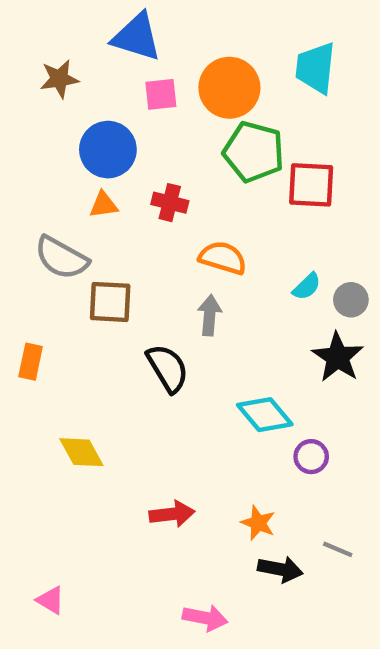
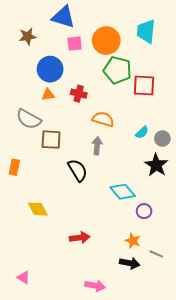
orange star: (258, 523) -> (133, 241), moved

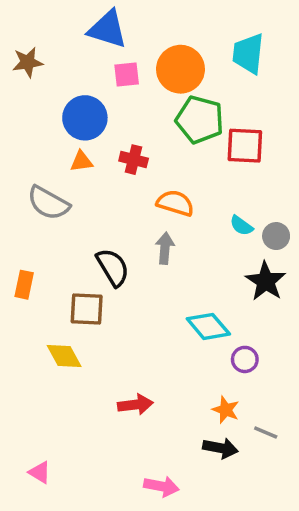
brown star: (28, 36) -> (28, 62), moved
cyan semicircle: (142, 132) -> (241, 226), turned 80
brown square: (51, 140) -> (87, 309), moved
black semicircle: (78, 170) -> (113, 267), moved

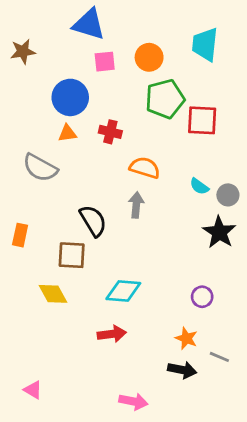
orange circle: (181, 69) -> (149, 57), size x0.7
green pentagon: (200, 120) -> (165, 99), turned -30
cyan diamond: (208, 326) -> (123, 291), moved, turned -45

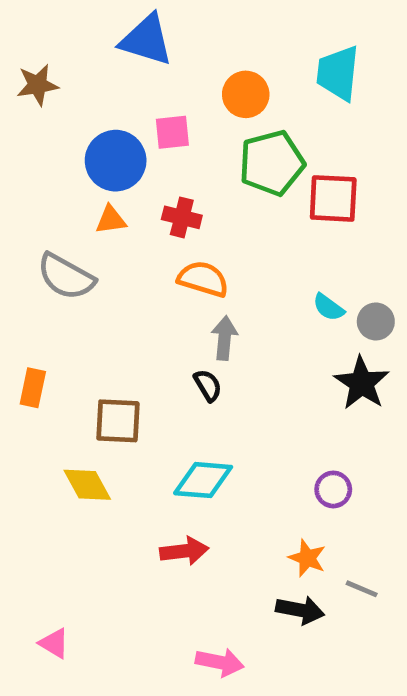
pink square: (105, 62) -> (172, 132), moved
orange semicircle: (145, 168) -> (203, 279), moved
black semicircle: (93, 221) -> (208, 385), moved, size x0.6

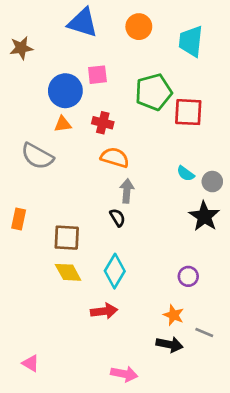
orange circle: (246, 94) -> (139, 27), moved
cyan diamond: (203, 480) -> (115, 271), turned -64
yellow diamond: (87, 485) -> (68, 272), moved

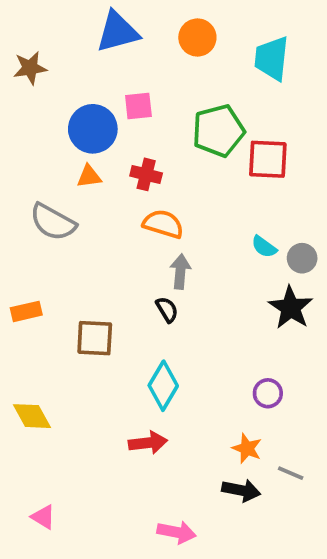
blue triangle: (83, 23) -> (118, 32), turned -32
orange rectangle: (19, 219) -> (26, 311), turned 65
yellow diamond: (68, 272) -> (32, 416), moved

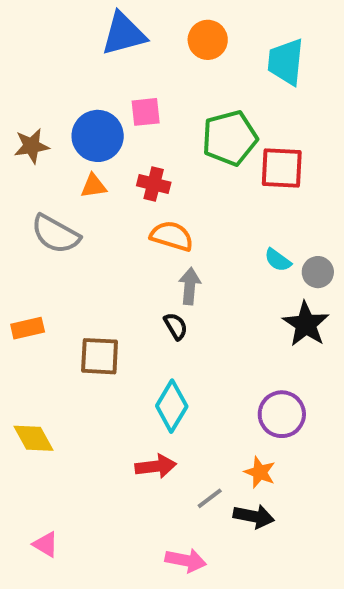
brown star: (30, 68) -> (32, 146), moved
purple circle: (268, 393) -> (282, 414), size x1.5
gray line: (291, 473) -> (210, 498), moved, turned -60

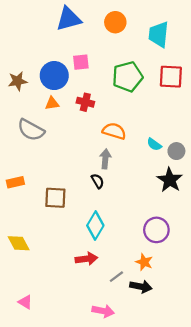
red square: (282, 168) -> (171, 77), moved
orange semicircle: (172, 236) -> (114, 131), moved

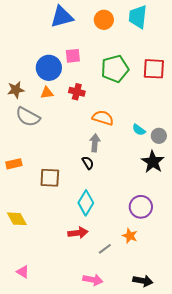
cyan trapezoid: (159, 34) -> (138, 17), moved
brown star: (18, 81) -> (16, 90), moved
black arrow: (141, 287) -> (143, 281), moved

